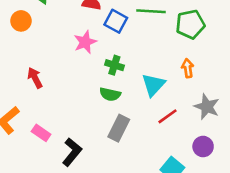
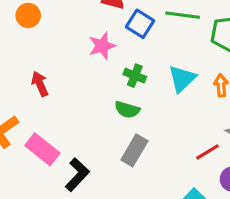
cyan triangle: (153, 85) -> (182, 79), moved
red line: (167, 116) -> (207, 152), moved
pink rectangle: (41, 133) -> (42, 149), size x1.5

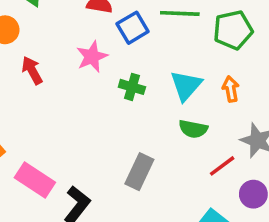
blue square: (140, 24) -> (133, 28), turned 32
red arrow: (40, 84) -> (32, 70), moved
green semicircle: (127, 110) -> (193, 129), moved

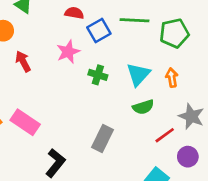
green semicircle: (193, 129) -> (143, 107), turned -30
pink rectangle: (35, 180) -> (25, 122), moved

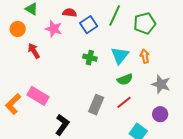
green line: (135, 20) -> (115, 15), turned -65
pink star: (68, 52) -> (54, 29), moved, turned -30
red line: (165, 135) -> (124, 102), moved

